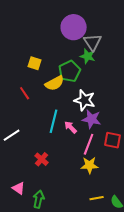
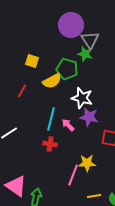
green pentagon: (70, 71) -> (67, 69), turned -30
red line: (25, 93) -> (22, 91), turned 64
pink line: (89, 144) -> (73, 175), moved
red cross: (42, 159) -> (50, 144), moved, turned -32
pink triangle: (19, 188) -> (16, 186), size x1.6

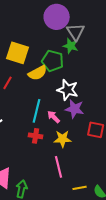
yellow square: (32, 61) -> (18, 53), size x1.6
yellow star: (87, 163) -> (63, 139), moved
pink line: (73, 175) -> (59, 167), turned -35

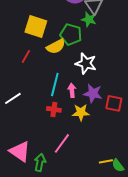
purple star: (75, 109) -> (93, 93), moved
pink arrow: (54, 117) -> (72, 90), turned 40
pink line: (59, 167) -> (62, 143), moved, turned 50
yellow line: (80, 188) -> (106, 161), moved

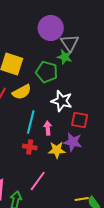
yellow semicircle: (56, 46) -> (22, 92), moved
purple star: (93, 93) -> (73, 142), moved
red square: (114, 103) -> (80, 120), moved

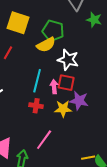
green star: (65, 57) -> (94, 20), moved
yellow semicircle: (22, 92) -> (46, 45), moved
red square: (80, 120) -> (66, 83), moved

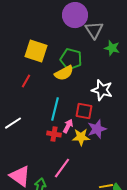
white star: (68, 60) -> (102, 90), moved
pink arrow: (54, 87) -> (68, 126), moved, turned 32
purple star: (79, 101) -> (97, 129), turned -30

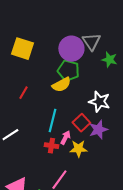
purple circle: (75, 15) -> (71, 49), moved
yellow square: (36, 51) -> (22, 49), moved
red square: (84, 111) -> (81, 123), turned 36
purple star: (97, 129) -> (98, 130), moved

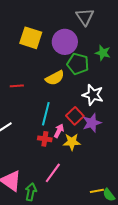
gray triangle: (91, 42) -> (85, 17), moved
yellow square: (22, 49) -> (31, 38), moved
green pentagon: (68, 71) -> (78, 64), moved
red line: (23, 93) -> (17, 86), turned 56

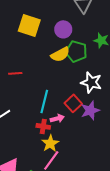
purple circle: (65, 42) -> (63, 29), size x0.7
yellow semicircle: (55, 78) -> (60, 54), moved
pink arrow: (59, 131) -> (57, 118), turned 48
yellow star: (72, 142) -> (50, 143), moved, turned -30

